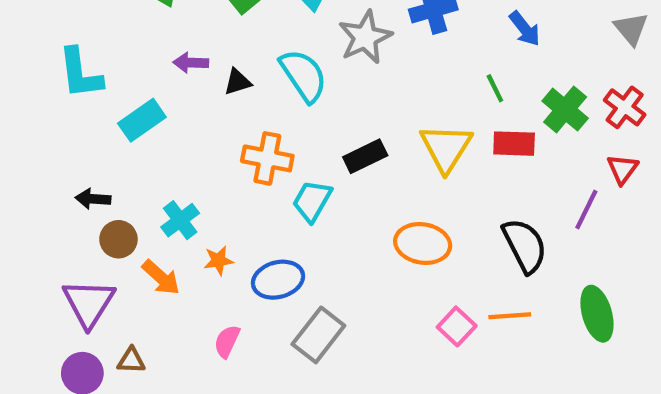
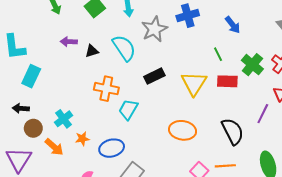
cyan rectangle: (142, 120) -> (31, 76), moved, turned -30
black rectangle: (365, 156) -> (154, 76), moved

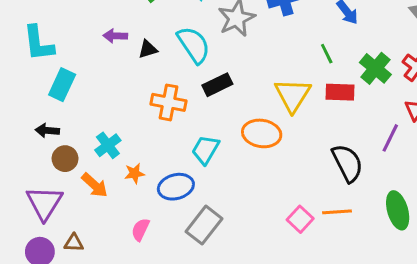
black rectangle: (154, 76) -> (217, 85), moved
cyan trapezoid: (128, 109) -> (205, 150), moved
orange ellipse: (183, 130) -> (262, 133), moved

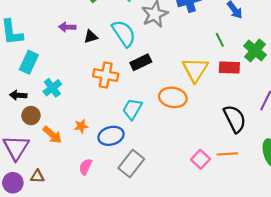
cyan cross: (108, 145) -> (52, 88), moved

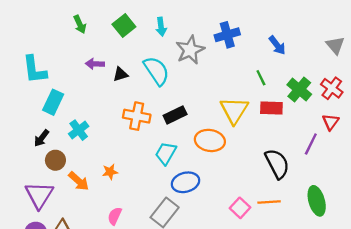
black rectangle: (141, 62) -> (175, 115), moved
black arrow: (18, 95) -> (42, 138), turned -56
blue ellipse: (111, 136) -> (185, 182), moved

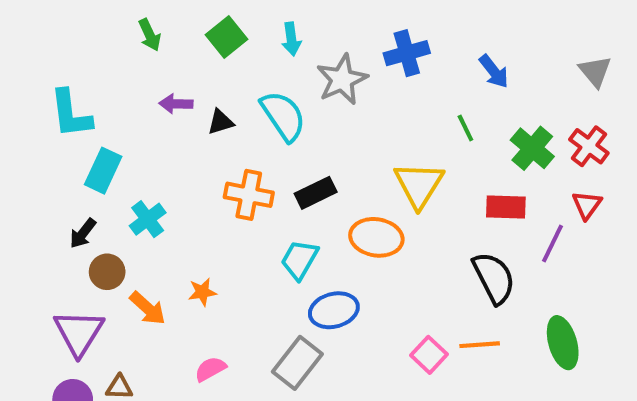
red rectangle: (271, 108) -> (506, 207), moved
pink semicircle: (115, 216) -> (210, 369), turned 36

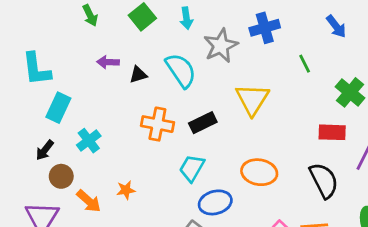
blue arrow: (494, 71) -> (336, 26), moved
green line: (465, 128) -> (305, 64), moved
yellow triangle: (419, 185) -> (252, 99), moved
orange ellipse: (376, 237) -> (259, 172), moved

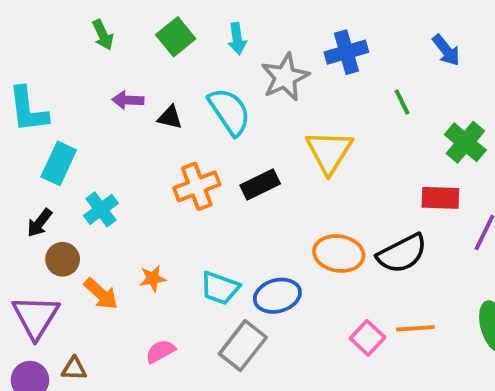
black triangle: (138, 75) -> (170, 117), turned 30
orange cross: (157, 124) -> (197, 186), turned -32
cyan trapezoid: (192, 168) -> (220, 288), moved, turned -100
black semicircle: (324, 180) -> (402, 254), moved, turned 90

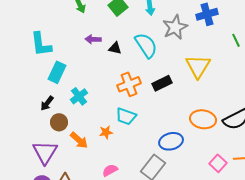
cyan trapezoid: (220, 288) -> (126, 116), moved

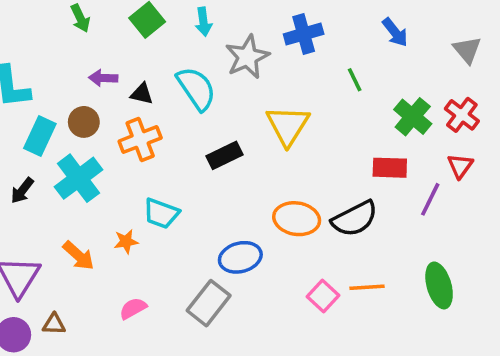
orange cross: (129, 84) -> (140, 140), moved
cyan cross: (79, 96) -> (79, 178), size x1.5
brown circle: (59, 122) -> (84, 122), moved

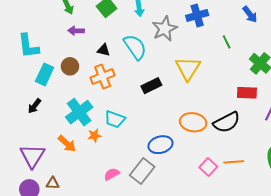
purple arrow: (103, 78) -> (76, 31), moved
cyan cross: (79, 178) -> (79, 112), moved
pink semicircle: (133, 308) -> (112, 174), moved

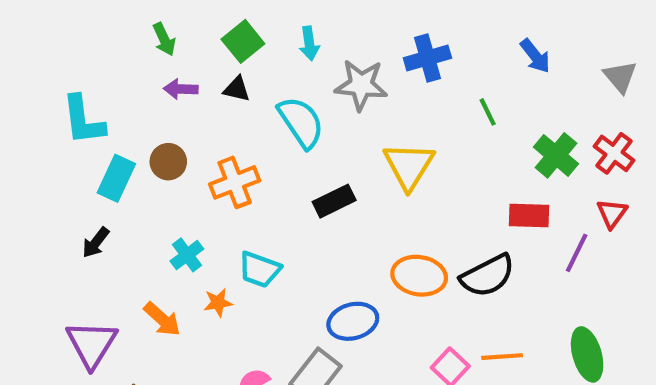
gray star: (165, 29) -> (361, 85), turned 30
black triangle: (104, 50) -> (237, 89), moved
cyan cross: (79, 112) -> (187, 255), size x0.6

